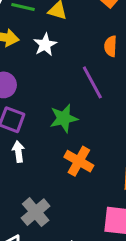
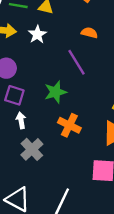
orange semicircle: (111, 46) -> (89, 33), turned 105
gray cross: (36, 212) -> (32, 149), moved

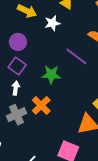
purple line: (77, 62) -> (76, 56), turned -40
orange cross: (69, 125) -> (41, 105), moved

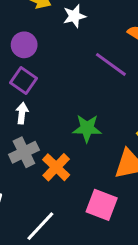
green star: (51, 75) -> (87, 128), moved
orange cross: (41, 105) -> (56, 167), moved

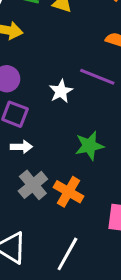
white star: (74, 16) -> (61, 91), moved
white arrow: (22, 113) -> (21, 147), turned 96

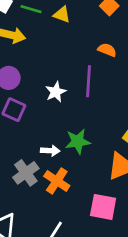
purple line: (97, 77) -> (88, 81), turned 68
white arrow: (21, 147) -> (50, 151), moved

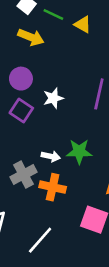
white star: (56, 92) -> (53, 98), moved
orange cross: (57, 181) -> (53, 187), turned -30

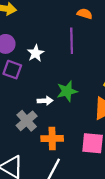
orange cross: (53, 187) -> (52, 139), moved

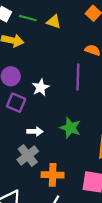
green star: (67, 91) -> (70, 128), turned 30
white arrow: (45, 101) -> (35, 131), moved

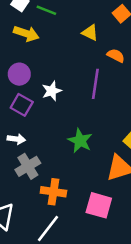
yellow triangle: (54, 22) -> (90, 33), moved
white arrow: (35, 131) -> (16, 139), moved

